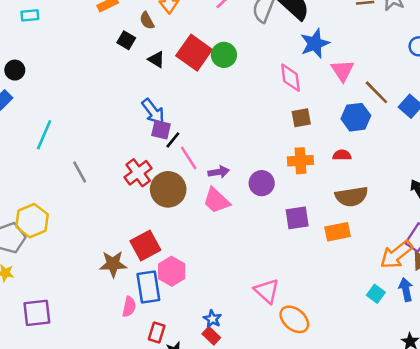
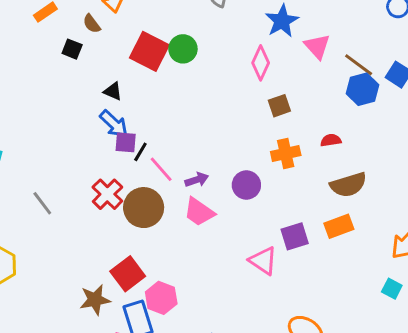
black triangle: (156, 59) -> (113, 91), moved
pink diamond: (290, 78) -> (261, 63), turned 40
blue hexagon: (356, 117) -> (363, 89), moved
purple square: (297, 218) -> (295, 236), moved
pink triangle: (267, 291) -> (263, 261), moved

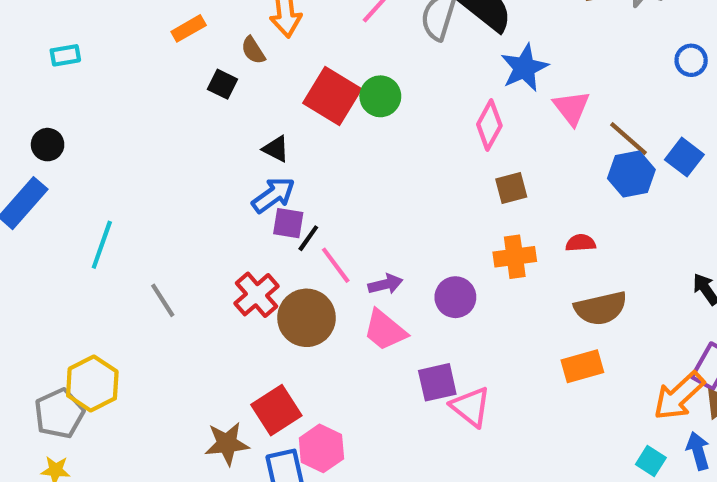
blue arrow: (114, 124) -> (273, 195), turned -84
purple square: (295, 236) -> (437, 382), moved

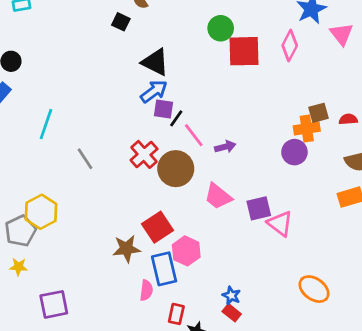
red square: (332, 96) -> (244, 51), moved, turned -32
black triangle: (276, 149) -> (155, 62), size x1.6
brown square: (511, 188) -> (319, 113), moved
purple circle: (455, 297) -> (294, 152), moved
pink trapezoid: (385, 330) -> (218, 196), moved

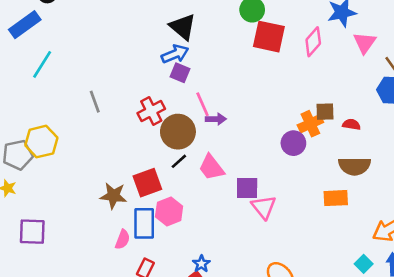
black line: (176, 118) -> (179, 161), moved
cyan line: (46, 124) -> (42, 64), moved
orange cross: (307, 128) -> (310, 124), turned -30
purple arrow: (225, 147) -> (216, 119), moved

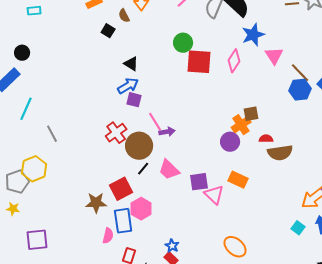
black triangle: (183, 27) -> (131, 64), size x0.7
gray line: (95, 102) -> (52, 134), moved
red semicircle: (351, 124) -> (266, 139), moved
orange rectangle: (336, 198) -> (238, 180), moved, turned 36

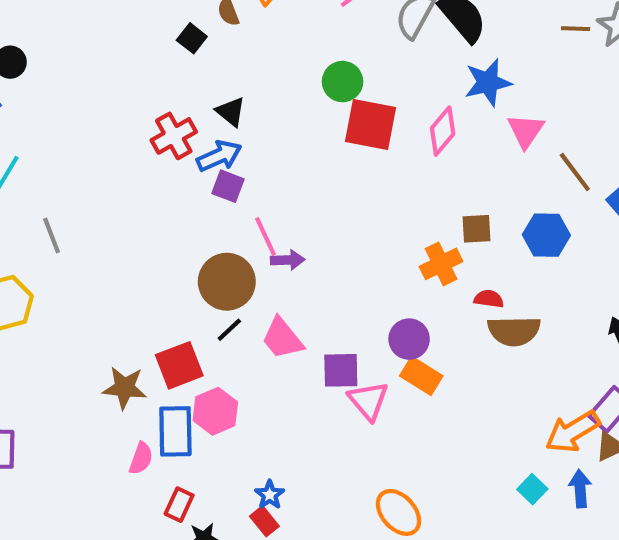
blue hexagon: (300, 90) -> (546, 235), moved
brown square: (251, 114) -> (476, 229), moved
red cross: (116, 133) -> (174, 136), moved
purple circle: (230, 142) -> (409, 339), moved

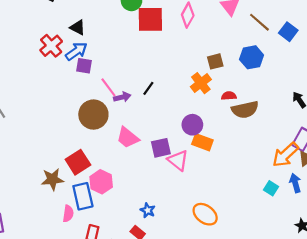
black line: (229, 330) -> (148, 88), moved
blue star: (270, 495) -> (148, 210), moved

